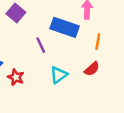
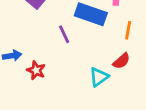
cyan triangle: (59, 75) -> (99, 77), moved

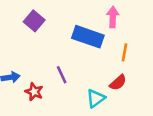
purple line: (64, 34) -> (62, 75), moved

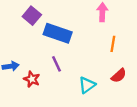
blue rectangle: (88, 37) -> (58, 33), moved
red semicircle: (118, 83) -> (119, 76), moved

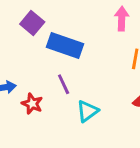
cyan triangle: (87, 85) -> (87, 111), moved

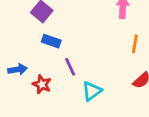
blue rectangle: (65, 45) -> (51, 41), moved, size x0.6

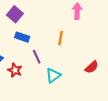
orange line: (135, 44) -> (60, 38), moved

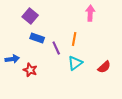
purple line: (37, 57) -> (56, 48), moved
cyan triangle: (53, 75) -> (75, 63), moved

